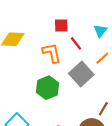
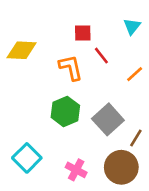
cyan triangle: (100, 31) -> (132, 26), moved
gray square: (81, 74) -> (108, 119), moved

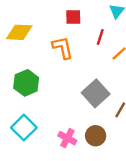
red line: (101, 56) -> (100, 37), moved, turned 56
green hexagon: (65, 111) -> (26, 83), moved
brown circle: (121, 167) -> (96, 136), moved, size x0.7

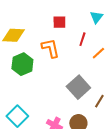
green hexagon: (26, 83) -> (22, 64), moved

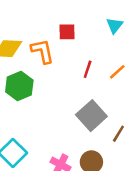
red line: (82, 39) -> (88, 69), moved
orange L-shape: (50, 48) -> (42, 51), moved

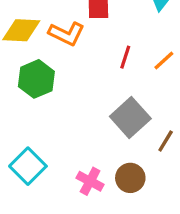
orange L-shape: (42, 51) -> (67, 34), turned 128

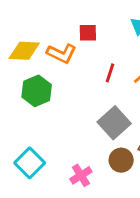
brown circle: (130, 178) -> (121, 160), moved
pink cross: (90, 181) -> (81, 175), turned 30

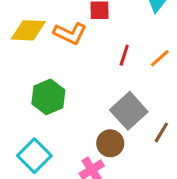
green hexagon: (37, 91) -> (48, 97), moved
brown circle: (121, 160) -> (110, 143), moved

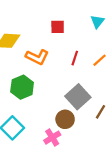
orange L-shape: (70, 33) -> (37, 57), moved

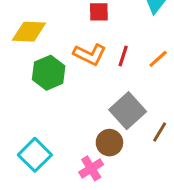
orange L-shape: (37, 57) -> (90, 54), moved
green hexagon: (22, 87) -> (49, 73), moved

